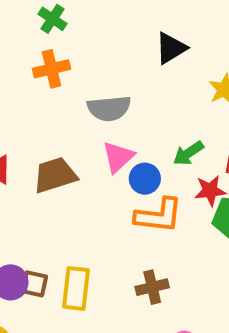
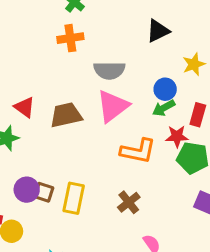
pink triangle: (118, 157) -> (113, 106), size x1.4
blue circle: (145, 179) -> (165, 89), moved
brown cross: (152, 287) -> (129, 202), turned -30

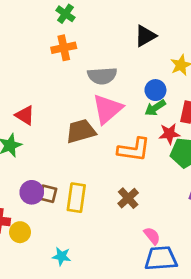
brown trapezoid: (66, 115) -> (81, 131), moved

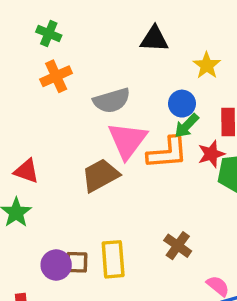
black triangle: (145, 36) -> (154, 39), turned 45
orange L-shape: (134, 150) -> (167, 153), moved

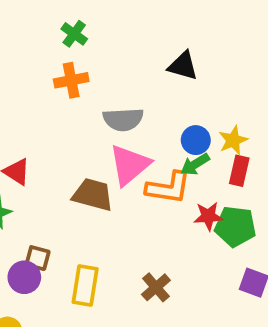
yellow star: (207, 65) -> (233, 140), moved
red star: (211, 154) -> (208, 216), moved
brown trapezoid: (100, 175) -> (93, 195), turned 30
brown square: (77, 262) -> (38, 258), moved

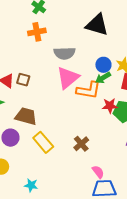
black triangle: (183, 66) -> (97, 25), size x1.4
brown trapezoid: (93, 195) -> (26, 116), moved
brown square: (38, 258) -> (23, 80), moved
yellow rectangle: (85, 286) -> (43, 142), turned -50

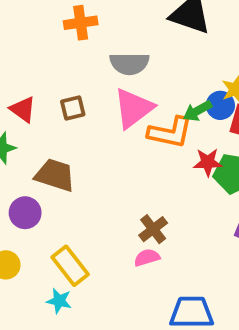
blue circle: (103, 65) -> (220, 105), moved
brown square: (23, 80) -> (73, 108), moved, turned -32
yellow rectangle: (43, 142) -> (70, 266), moved
pink semicircle: (98, 172) -> (147, 258), moved, turned -72

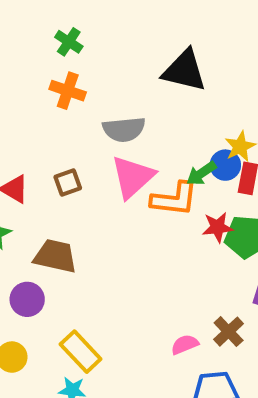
orange cross: (81, 23) -> (68, 91), turned 32
brown cross: (153, 229) -> (229, 332), moved
pink semicircle: (147, 258) -> (185, 344), moved

